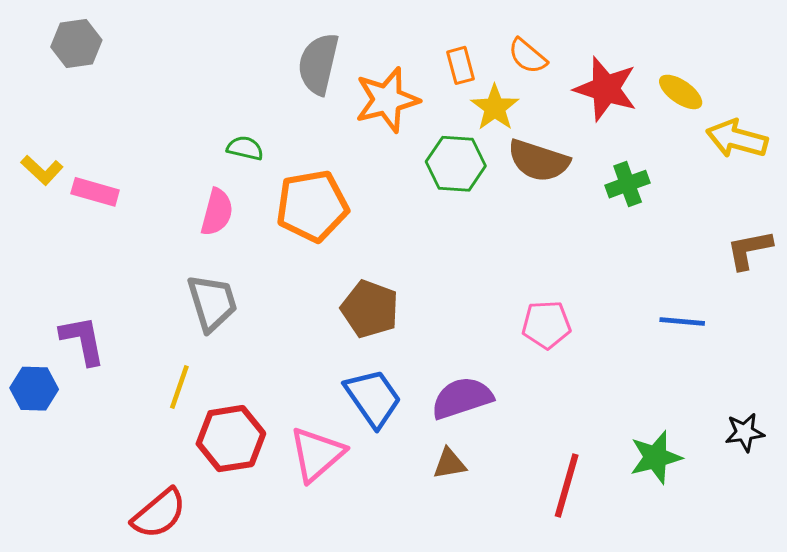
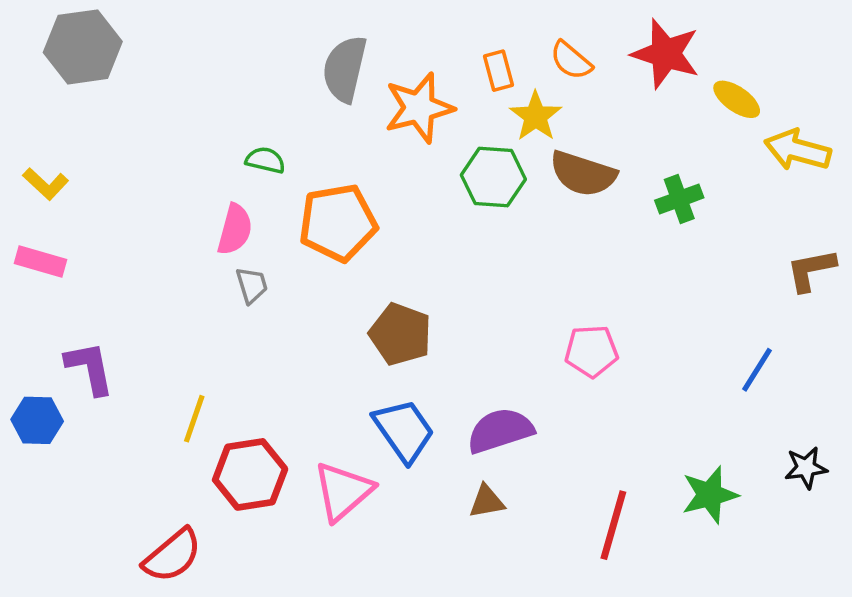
gray hexagon: (76, 44) -> (83, 47), size x1.4
red star: (606, 89) -> (666, 54), moved
pink rectangle: (95, 192) -> (41, 262), moved
gray trapezoid: (212, 303) -> (252, 285), moved, size x0.6
blue line: (682, 321) -> (757, 370), moved, turned -63

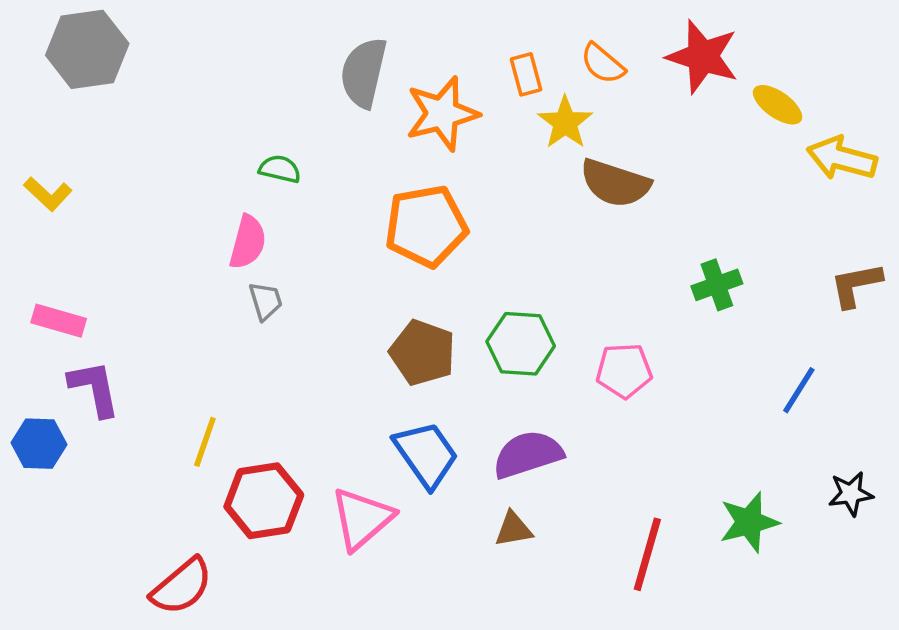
green hexagon: (493, 177) -> (521, 344), moved
green cross: (679, 199) -> (717, 285), moved
orange pentagon: (338, 223) -> (426, 226), moved
pink rectangle: (41, 262) -> (59, 321), moved

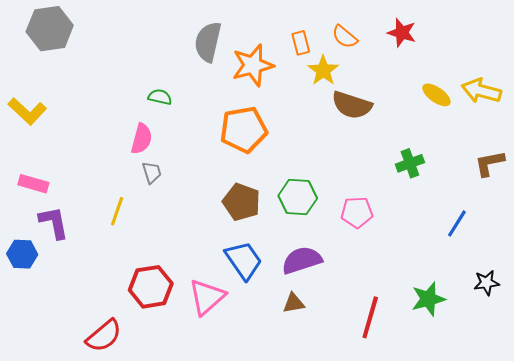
red star: (703, 57) -> (402, 33), size x0.7
yellow ellipse: (778, 105) -> (436, 95), moved
yellow L-shape: (48, 194) -> (27, 111), size x1.4
yellow line: (205, 442) -> (117, 211), moved

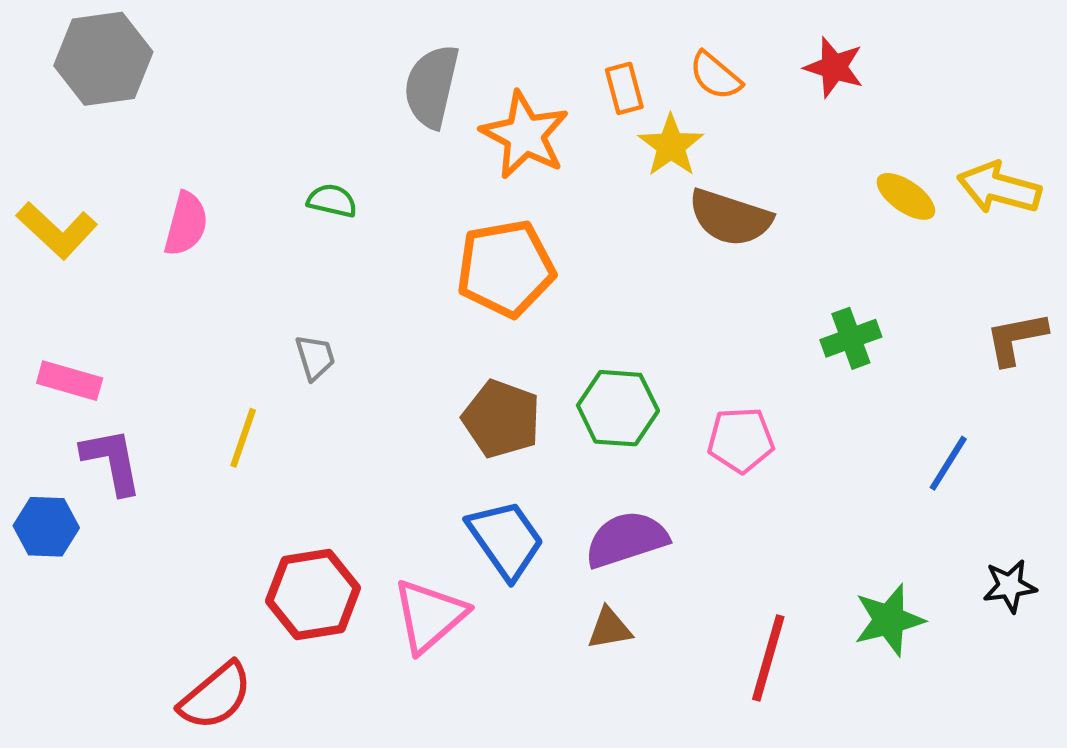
orange star: (253, 65) -> (525, 135), turned -30
pink semicircle: (142, 139) -> (186, 224), moved

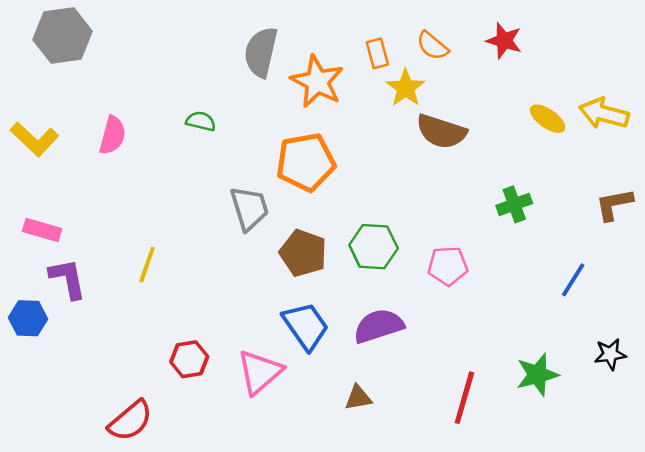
gray trapezoid: (315, 357) -> (249, 208), moved, size x1.6
red hexagon: (313, 594) -> (189, 359), size x0.7
brown triangle: (609, 628) -> (358, 398), moved

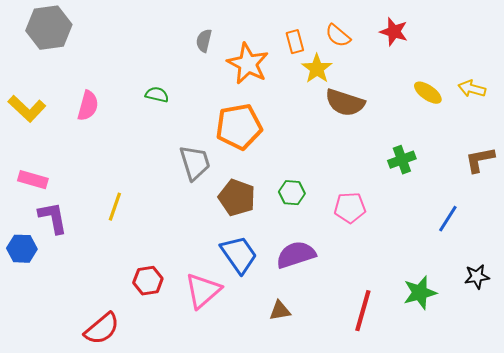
gray semicircle: (261, 52) -> (204, 41), size x0.6
yellow arrow: (604, 114) -> (472, 89), size x0.7
green hexagon: (374, 247) -> (292, 193), size x0.7

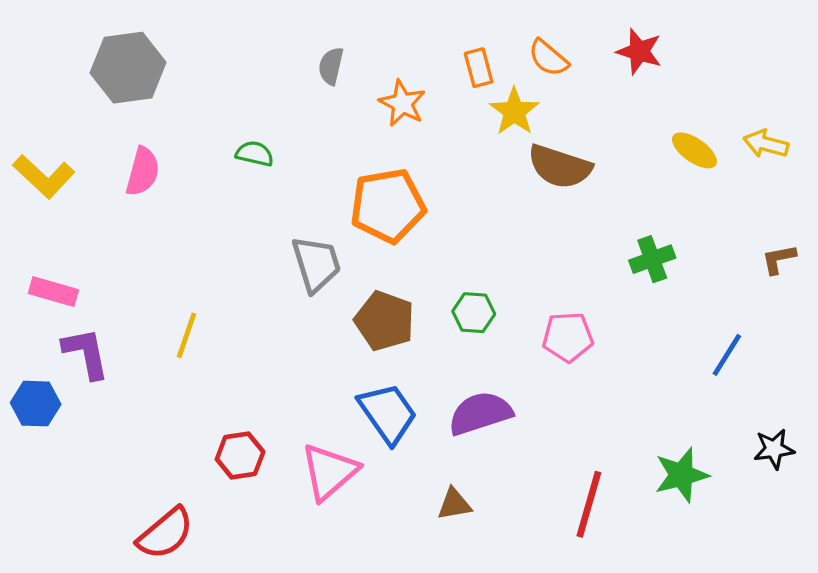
gray hexagon: (49, 28) -> (128, 68), moved
orange star: (248, 64) -> (402, 103), size x0.7
brown L-shape: (480, 160) -> (779, 259), size x0.7

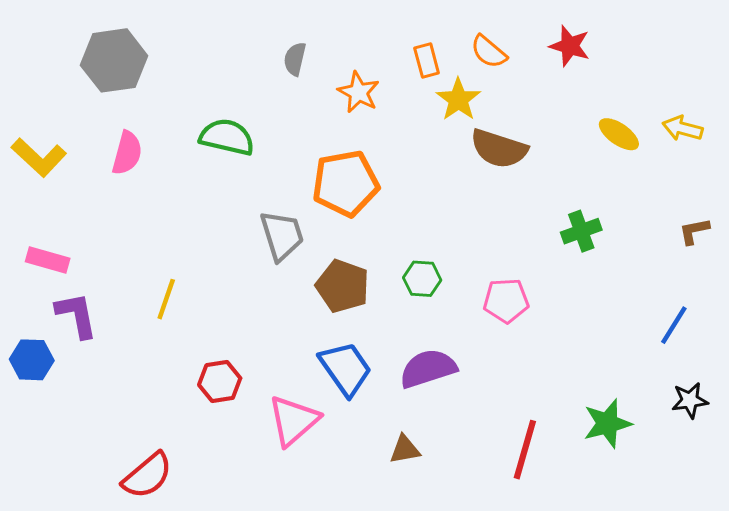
green semicircle: (255, 154) -> (227, 137), size x1.6
blue line: (727, 355) -> (674, 325), moved
red hexagon: (240, 455) -> (220, 382), moved

